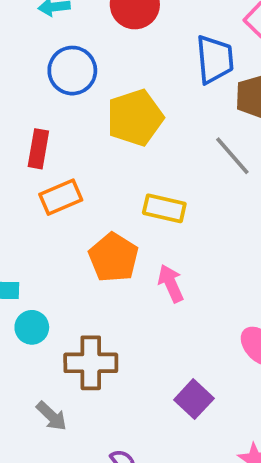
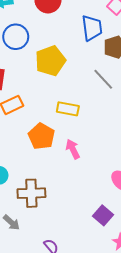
purple square: (194, 399) -> (103, 215), moved

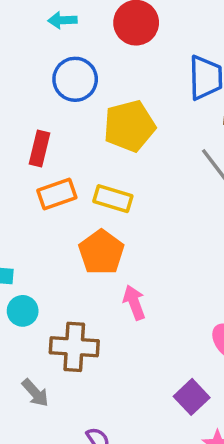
yellow rectangle: (68, 109) -> (113, 199), moved
pink arrow: (73, 149) -> (134, 302), moved

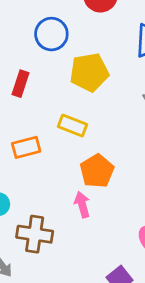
orange rectangle: (57, 194) -> (26, 147), moved
orange pentagon: (101, 252) -> (97, 171), moved

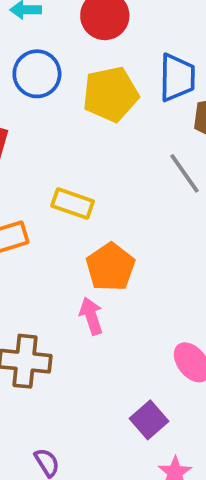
yellow pentagon: (89, 72) -> (110, 94), moved

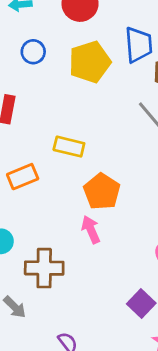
blue circle: (37, 74) -> (33, 52), size x0.7

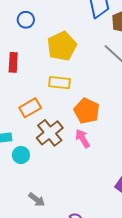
yellow pentagon: (90, 62) -> (62, 46), moved
brown cross: (44, 268) -> (50, 133), moved, turned -32

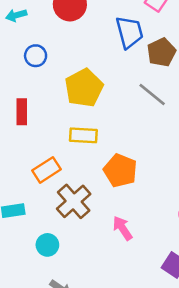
pink arrow: (83, 138) -> (123, 228), moved
cyan circle: (21, 155) -> (47, 245), moved

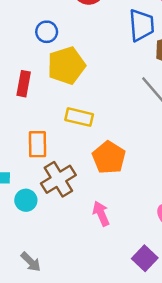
yellow pentagon: (84, 88) -> (66, 66), moved
orange rectangle: (46, 170) -> (37, 144), turned -68
cyan circle: (47, 245) -> (26, 200), moved

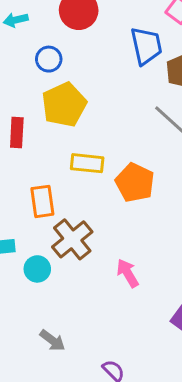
blue circle: (47, 32) -> (49, 59), moved
orange pentagon: (109, 157) -> (135, 183), moved

